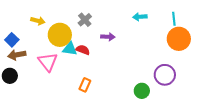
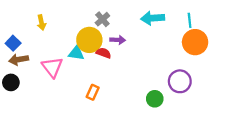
cyan arrow: (140, 17) -> (153, 18), size x1.5
gray cross: (85, 20) -> (102, 19), moved
yellow arrow: (38, 21) -> (41, 23), turned 64
yellow circle: (60, 35) -> (89, 40), moved
red semicircle: (83, 50) -> (104, 53), moved

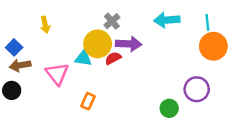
purple arrow: (118, 40) -> (129, 44), size x1.5
red semicircle: (104, 53) -> (113, 58), turned -48
orange rectangle: (93, 92) -> (88, 101), moved

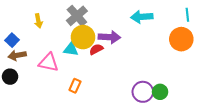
gray cross: (112, 21) -> (77, 16), moved, size x1.5
cyan line: (207, 22) -> (187, 15), moved
pink triangle: (57, 74) -> (49, 62), turned -40
purple circle: (197, 89) -> (143, 92), moved
green circle: (169, 108) -> (160, 92), moved

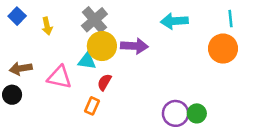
blue square: (12, 40) -> (17, 16), moved
red semicircle: (96, 49) -> (104, 82), moved, turned -32

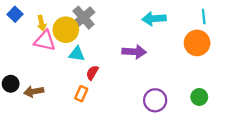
yellow circle: (102, 46) -> (66, 30), moved
purple arrow: (134, 46) -> (134, 52), moved
brown arrow: (21, 68) -> (34, 91), moved
pink triangle: (59, 77) -> (45, 41), moved
green circle: (197, 113) -> (199, 97), moved

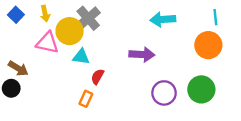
yellow arrow: (42, 23) -> (45, 14), moved
brown arrow: (34, 91) -> (18, 68), moved, turned -138
green circle: (199, 97) -> (201, 89), moved, size x1.5
purple circle: (155, 100) -> (164, 93), moved

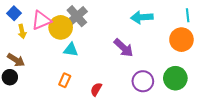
yellow arrow: (45, 14) -> (22, 31), moved
pink triangle: (47, 43) -> (41, 20), moved, turned -35
purple arrow: (142, 54) -> (124, 48), turned 40
red semicircle: (98, 77) -> (96, 89), moved
orange rectangle: (86, 99) -> (65, 80), moved

